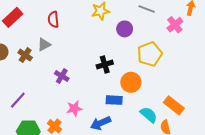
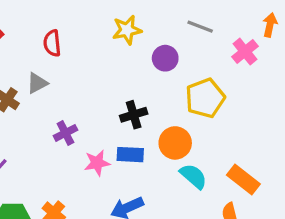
purple cross: (62, 76) -> (65, 133), turned 32
blue rectangle: (114, 100) -> (130, 155), moved
pink star: (74, 108) -> (97, 163), moved
cyan semicircle: (149, 115) -> (193, 176), moved

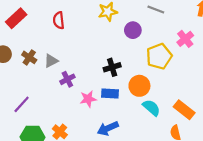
pink cross: (245, 52) -> (185, 39), moved
gray triangle: (37, 83) -> (51, 61), moved

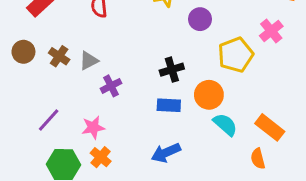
pink star: (88, 99) -> (93, 127), moved

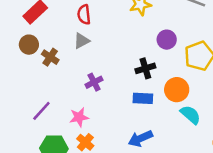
purple circle: (200, 19) -> (167, 40), moved
brown circle: (23, 52) -> (29, 45), moved
gray triangle: (89, 61) -> (82, 41), moved

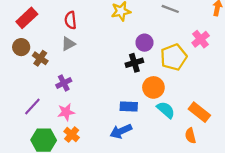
black cross: (145, 68) -> (134, 63), moved
purple cross: (94, 82) -> (64, 83), moved
blue rectangle: (143, 98) -> (129, 106), moved

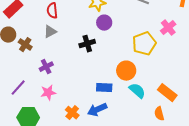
purple circle: (144, 43) -> (104, 23), moved
black cross: (134, 63) -> (87, 44), moved
orange cross: (72, 135) -> (72, 113), moved

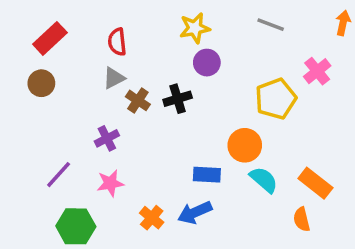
brown cross: (25, 45) -> (138, 100), moved

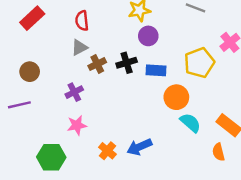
brown circle: (41, 83) -> (30, 72), moved
brown cross: (138, 100) -> (97, 64), turned 30
purple line: (59, 175) -> (19, 105), moved, turned 35
blue rectangle: (207, 175) -> (156, 70), moved

